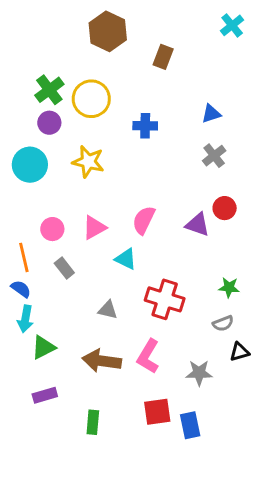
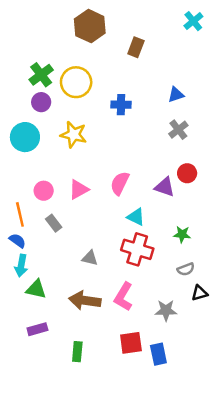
cyan triangle: (126, 259) -> (136, 217), moved
green star: (229, 287) -> (182, 234), moved
green triangle: (43, 347) -> (36, 289), turned 40

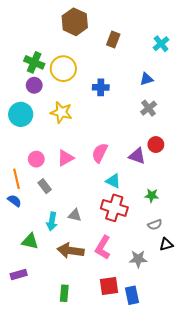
cyan cross: (193, 21) -> (161, 44), moved
green cross: (41, 75) -> (34, 62), turned -30
cyan arrow: (21, 266) -> (52, 221), moved
purple rectangle: (37, 329) -> (19, 275), moved

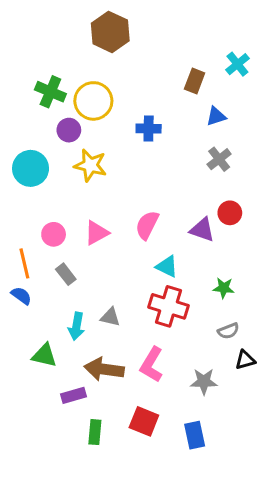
brown rectangle: (113, 40) -> (195, 81), moved
purple circle: (34, 85) -> (69, 130), moved
purple rectangle: (19, 275) -> (73, 395), moved
red square: (109, 286) -> (144, 421), moved, turned 30

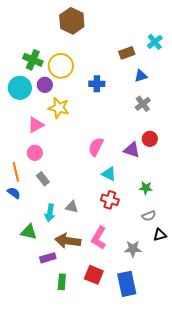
brown rectangle: (195, 81) -> (127, 53), turned 49
cyan circle: (31, 168) -> (20, 88), moved
pink triangle: (96, 233) -> (36, 125), moved
red cross: (169, 306) -> (110, 200), size x0.7
blue rectangle: (195, 435) -> (127, 284), size x1.4

